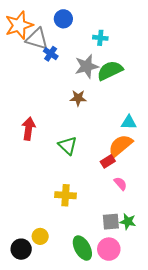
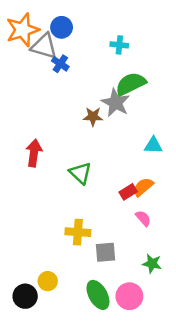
blue circle: (63, 19) -> (62, 27), moved
gray star: (87, 66) -> (116, 103), moved, turned -30
orange semicircle: (120, 146) -> (143, 187), moved, size x0.7
gray square: (111, 222) -> (106, 252), moved

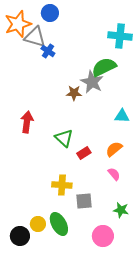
blue circle: (62, 27) -> (50, 13), moved
cyan cross: (119, 45) -> (120, 36), moved, size x1.6
red rectangle: (128, 192) -> (84, 153), moved
green ellipse: (98, 295) -> (59, 224), moved

